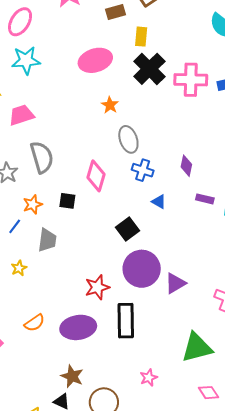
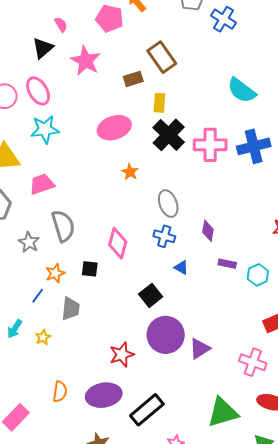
pink ellipse: (20, 22) -> (38, 91), turned -60
gray ellipse: (128, 139) -> (168, 204), moved
black rectangle: (126, 321) -> (147, 410), moved, turned 52
orange semicircle: (35, 323) -> (60, 392), turned -45

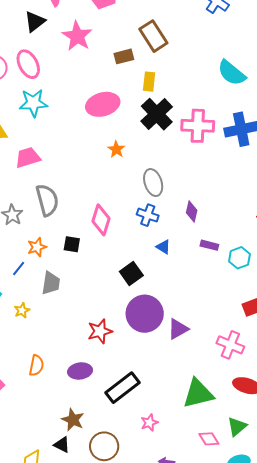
purple ellipse: (104, 395) -> (80, 371), size x0.7

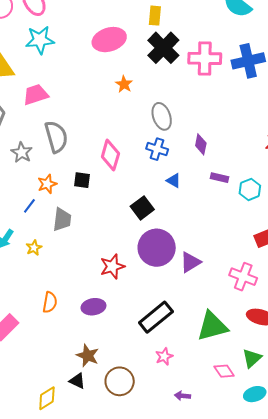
black rectangle: (122, 388) -> (156, 317), moved

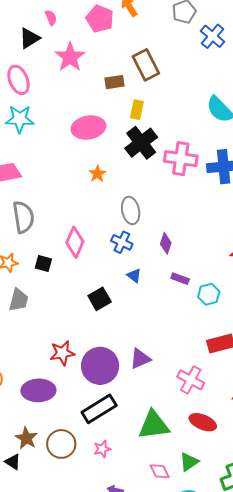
purple circle: (157, 248) -> (100, 366), moved
purple ellipse: (93, 307) -> (38, 390), size x1.4
brown circle: (120, 381) -> (61, 444), moved

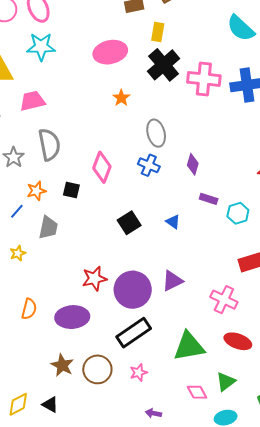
blue triangle: (134, 276) -> (173, 222), moved
black triangle: (13, 462) -> (50, 405), moved

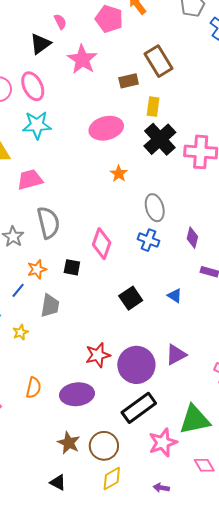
pink star: (139, 373) -> (163, 443), moved, size x1.6
yellow diamond: (18, 404) -> (112, 478), moved

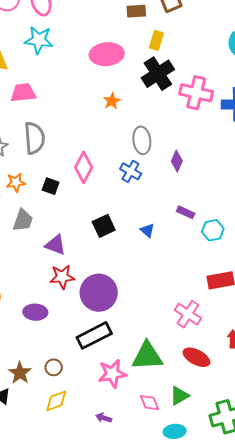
purple diamond: (192, 238) -> (177, 161), moved
purple triangle: (176, 355) -> (55, 245), moved, turned 40
purple ellipse: (77, 394) -> (35, 312), size x0.7
brown star: (69, 443) -> (20, 373), moved
brown circle: (104, 446) -> (54, 367), size x0.6

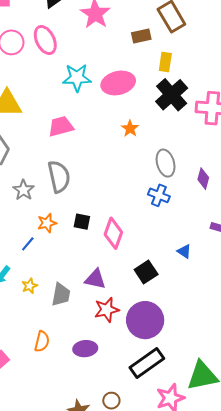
cyan star: (39, 40) -> (77, 78), moved
pink trapezoid: (23, 93) -> (61, 126), moved
pink diamond: (84, 167) -> (113, 233), moved
gray trapezoid: (23, 220) -> (61, 295), moved
black square: (104, 226) -> (146, 272), moved

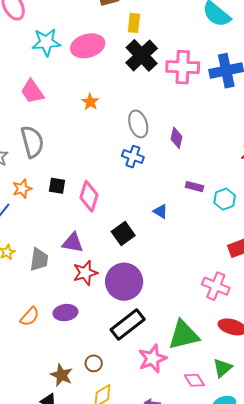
pink trapezoid: (61, 126) -> (32, 92), turned -108
orange star: (130, 129) -> (90, 102), moved
orange semicircle: (42, 341) -> (30, 317), moved, turned 30

